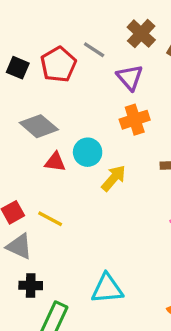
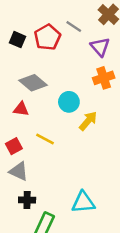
red triangle: (55, 162) -> (21, 109), moved
yellow line: (50, 219) -> (45, 139), moved

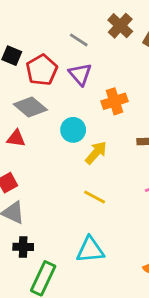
red pentagon: (47, 37) -> (42, 70), moved
purple triangle: (100, 47) -> (80, 74), moved
yellow line: (45, 139) -> (95, 197), moved

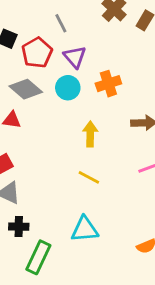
gray line: (79, 40) -> (61, 23), moved, turned 30
cyan circle: (73, 130) -> (68, 88), moved
yellow arrow: (96, 153) -> (90, 134), turned -40

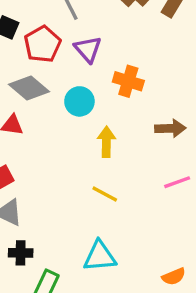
orange cross: (108, 84) -> (128, 81), turned 35
cyan circle: (68, 88) -> (79, 101), moved

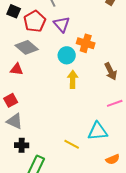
cyan circle: (79, 101) -> (67, 55), moved
brown arrow: (170, 128) -> (111, 71), turned 66
yellow line: (105, 194) -> (72, 144), moved
cyan triangle: (100, 256) -> (98, 131), moved

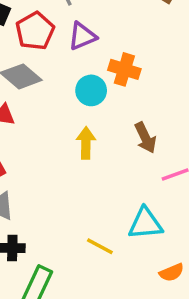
purple triangle: (62, 24) -> (82, 36), turned 48
brown arrow: (111, 71) -> (145, 138), moved
yellow arrow: (73, 79) -> (86, 143), moved

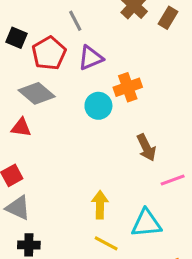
orange cross: (124, 69) -> (128, 87), turned -36
yellow arrow: (86, 143) -> (100, 205), moved

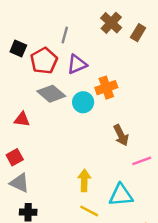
gray line: (75, 21) -> (65, 35), turned 42
gray diamond: (37, 93) -> (51, 94), moved

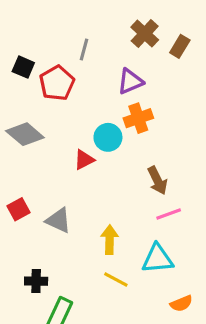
purple triangle: (77, 64) -> (130, 81), moved
gray diamond: (51, 94) -> (25, 134), moved
red triangle: (22, 119) -> (84, 160), moved, turned -35
pink line: (142, 161) -> (169, 214), moved
gray triangle: (20, 183) -> (58, 220), moved

